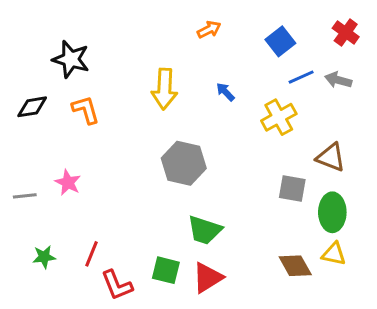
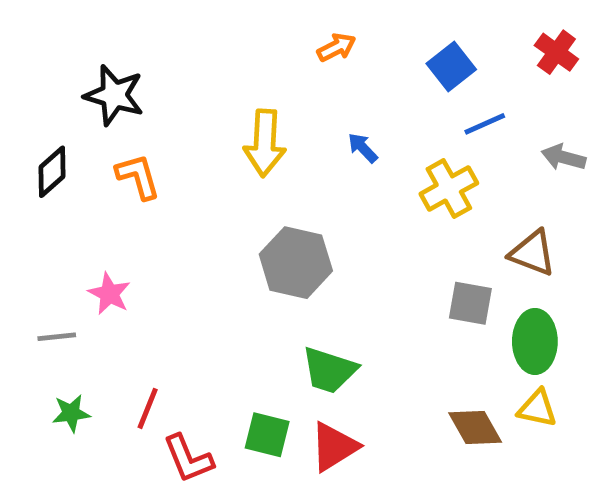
gray arrow: (338, 80) -> (564, 157), moved
black diamond: (32, 107) -> (52, 172), turned -32
gray line: (25, 196) -> (57, 337), moved

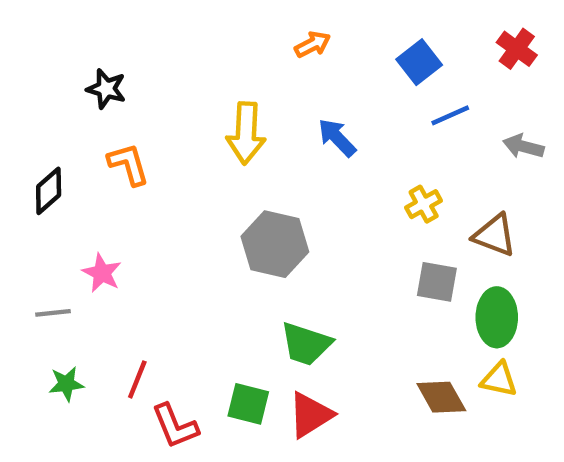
black star: (114, 95) -> (106, 89), size x0.7
blue arrow: (363, 148) -> (337, 138), size x1.4
black diamond: (52, 172) -> (49, 191), moved
yellow cross: (449, 188) -> (424, 204), moved, size x0.7

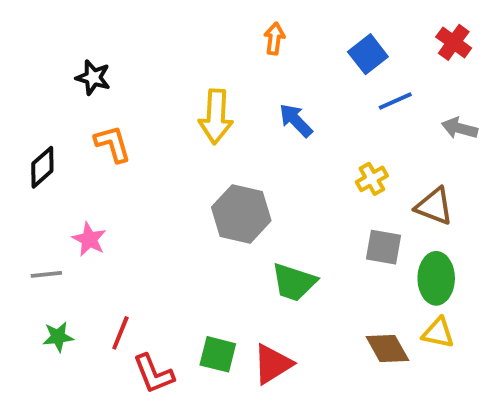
orange arrow: (313, 44) -> (274, 39), turned -56
green trapezoid: (306, 344) -> (294, 282), moved

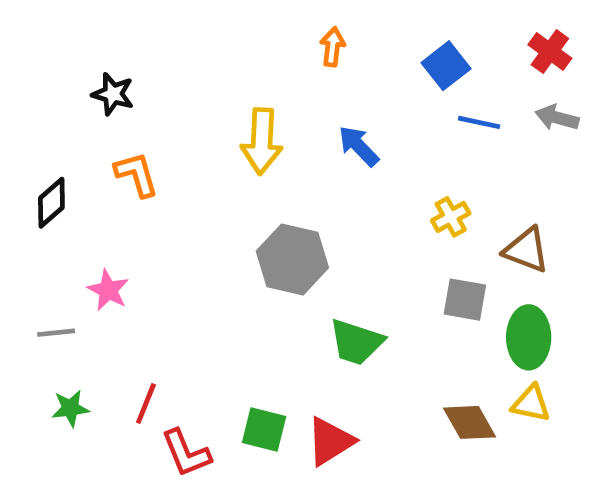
blue line: (395, 101) -> (479, 122), turned 36
gray arrow: (460, 128) -> (557, 118), moved

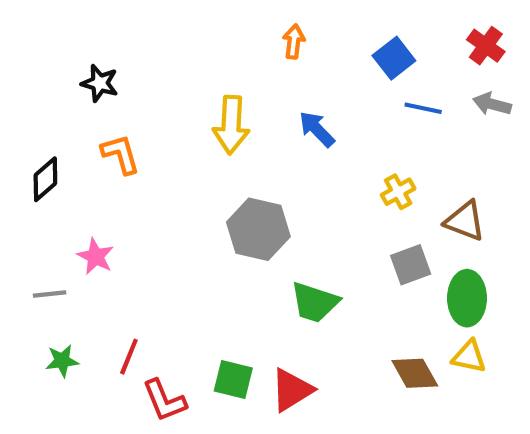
gray square: (465, 300) -> (411, 265), turned -30

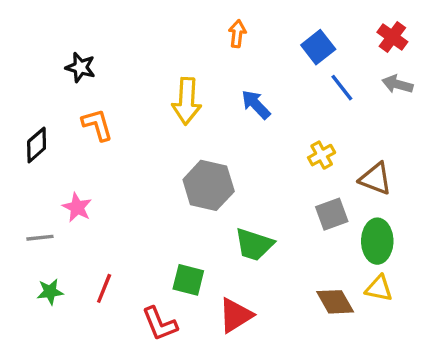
blue line: (423, 108) -> (342, 88), turned 40
green square: (233, 380) -> (188, 280), moved
red L-shape: (164, 400) -> (160, 324), moved

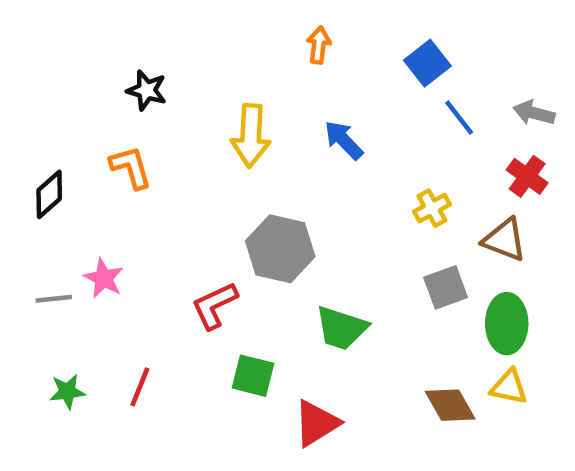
red cross: (392, 37) -> (527, 176), moved
black star: (80, 67) -> (147, 90), moved
gray line: (40, 238) -> (54, 299), moved
red L-shape: (160, 324) -> (215, 305), moved, turned 87

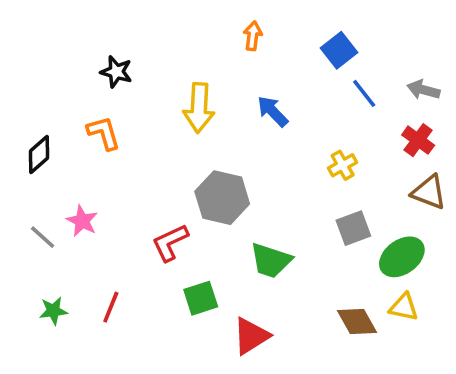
brown triangle: (504, 240) -> (429, 192), moved
gray line: (54, 299) -> (43, 237), turned 48
green ellipse: (507, 324) -> (402, 257), turned 54
green square: (253, 376) -> (201, 298), turned -32

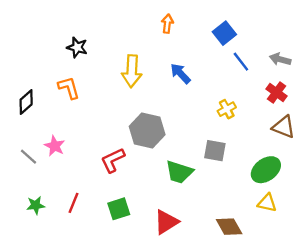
gray square: (353, 228) -> (215, 151), moved, turned 30
green square: (201, 298) -> (119, 209), moved
brown diamond: (357, 322) -> (229, 227), moved

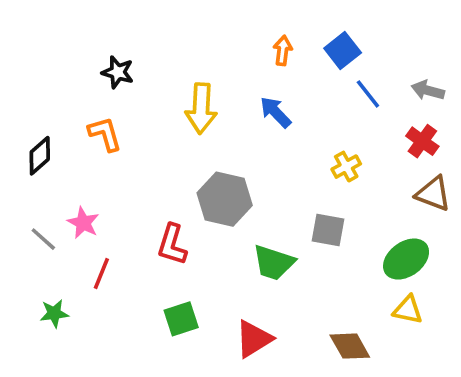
orange arrow: (167, 24) -> (283, 50), moved
red L-shape: (113, 160) -> (172, 245), turned -48
red line: (74, 203) -> (101, 274), moved

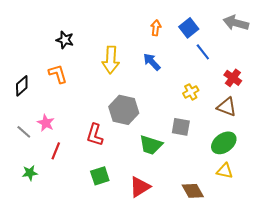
gray arrow: (428, 90) -> (236, 23), moved, size x1.4
brown triangle: (433, 194) -> (227, 107), moved

